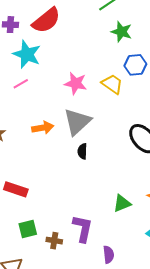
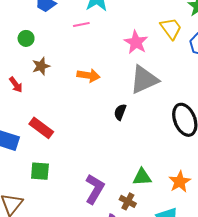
yellow trapezoid: (112, 84) -> (171, 28), moved
gray triangle: (77, 122) -> (144, 80), moved
brown cross: (54, 241) -> (128, 201), moved

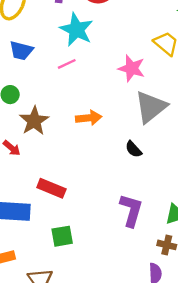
brown star: (41, 66) -> (34, 121), size x1.4
black semicircle: (120, 112) -> (134, 149), turned -49
purple L-shape: (95, 189) -> (131, 210), moved

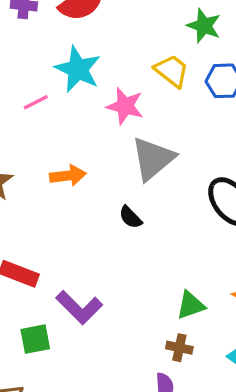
cyan star: (76, 30) -> (78, 69), moved
purple L-shape: (131, 210) -> (79, 307), moved, turned 120

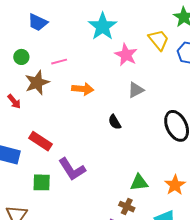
pink line: (36, 102) -> (59, 62), moved
gray triangle: (153, 159) -> (136, 90), size x0.6

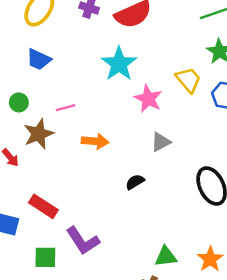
black semicircle: (115, 122) -> (135, 182), turned 91

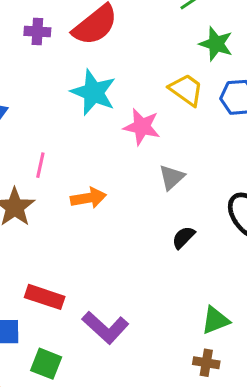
pink line: (66, 108) -> (40, 165), turned -48
black semicircle: (135, 182) -> (183, 237), moved
green square: (45, 257) -> (46, 364), moved, turned 35

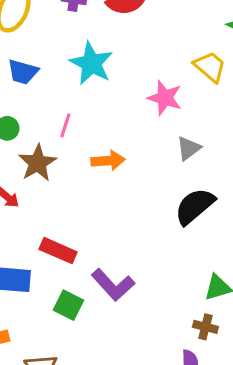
cyan star: (93, 92) -> (91, 63), moved
black semicircle: (183, 237) -> (195, 206), size x1.8
green square: (46, 364) -> (68, 305), moved

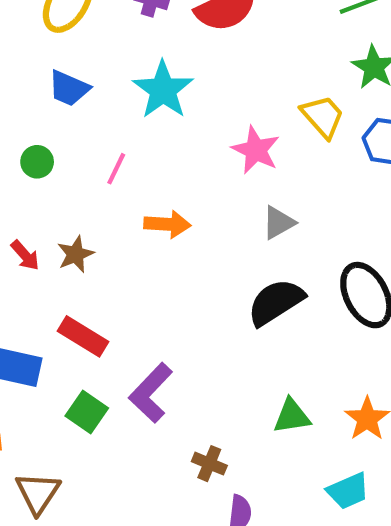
brown star: (38, 163) -> (75, 254), moved, size x0.7
purple L-shape: (113, 285) -> (151, 393), turned 78
brown cross: (205, 327) -> (209, 464), moved

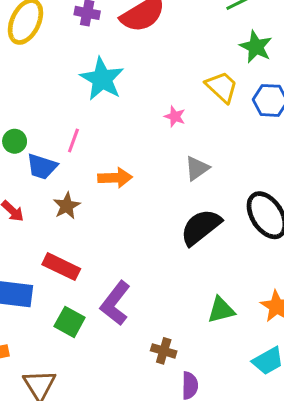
blue trapezoid: (69, 88) -> (42, 167), moved
pink star: (256, 150) -> (175, 116), size x0.6
brown star: (75, 254) -> (67, 206), moved

